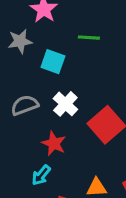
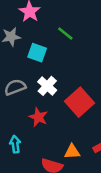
green line: (89, 38) -> (65, 33), turned 35
cyan arrow: (41, 175) -> (15, 144), moved, turned 133

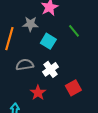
red square: (79, 102) -> (73, 88), size x0.7

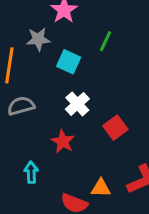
green line: (74, 31) -> (106, 41), turned 72
gray semicircle: (25, 65) -> (21, 106), moved

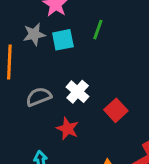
cyan square: (69, 62) -> (63, 40), moved, turned -30
gray semicircle: (21, 106) -> (39, 97), moved

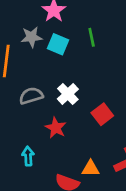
green line: (98, 30) -> (92, 37), turned -36
cyan square: (63, 40) -> (58, 44), turned 30

